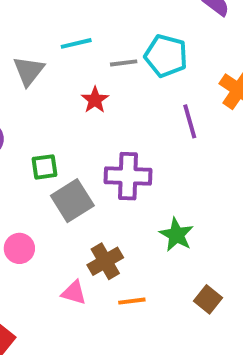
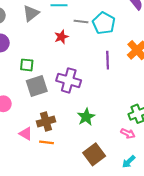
brown square: (208, 299) -> (94, 154), size x1.5
orange line: (132, 301) -> (47, 142), moved

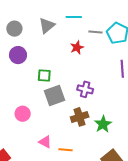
purple cross: (69, 80) -> (85, 89), size x0.7
brown cross: (46, 121) -> (80, 117), moved

